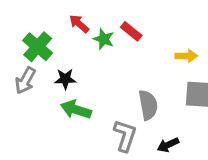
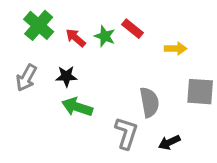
red arrow: (79, 24) -> (76, 38), moved
green cross: (38, 47) -> (39, 25), moved
yellow arrow: (186, 56) -> (176, 49), moved

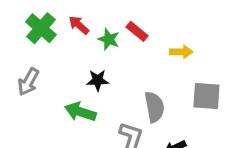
red arrow: (76, 38) -> (79, 25), moved
black star: (66, 76) -> (98, 80), moved

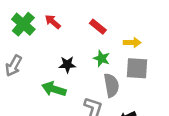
green star: (109, 39) -> (102, 58), moved
gray square: (206, 96) -> (137, 68), moved

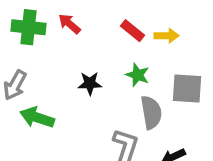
green cross: (23, 24) -> (29, 27), turned -35
yellow arrow: (132, 43) -> (167, 36), moved
green arrow: (54, 89) -> (37, 118), moved

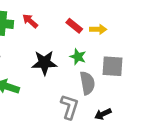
black star: (90, 83) -> (44, 63), size x1.5

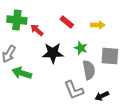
red arrow: (30, 21) -> (37, 30), moved
red rectangle: (74, 26) -> (67, 22), moved
gray L-shape: (69, 107) -> (74, 90), turned 140

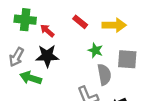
yellow arrow: (98, 25) -> (114, 25), size x1.5
black star: (53, 53) -> (47, 56), moved

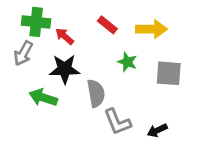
gray arrow: (16, 57) -> (23, 53), moved
gray semicircle: (104, 75) -> (96, 93), moved

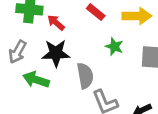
gray arrow: (23, 53) -> (17, 52), moved

